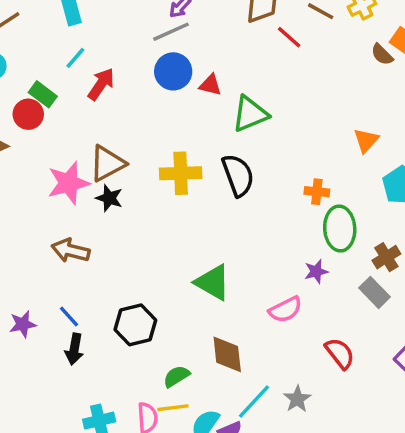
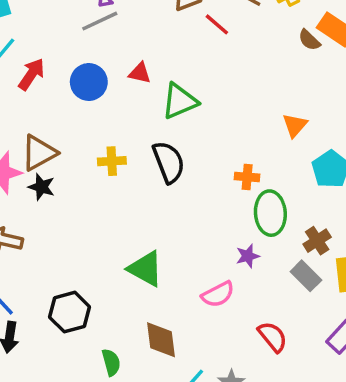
blue circle: (173, 71) -> (89, 82), moved
yellow cross: (181, 173) -> (112, 161), size x0.7
green semicircle: (176, 376) -> (111, 362), turned 108

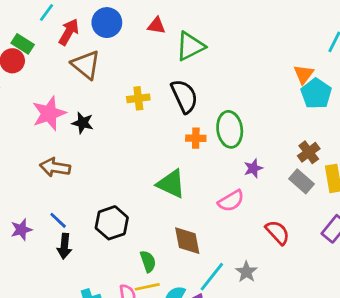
blue circle: (89, 82) -> (107, 23), moved
orange triangle: (295, 125) -> (304, 74), moved
brown triangle: (39, 153) -> (86, 65), moved, turned -48
orange cross: (247, 177) -> (196, 138), moved
green ellipse: (270, 213) -> (230, 129), moved

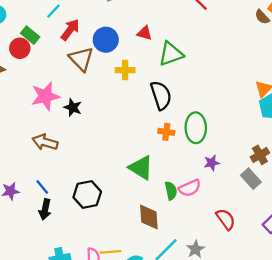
blue circle: (107, 23) -> (106, 40), moved
yellow cross: (138, 98) -> (125, 70), moved
green semicircle: (148, 261) -> (171, 191), moved

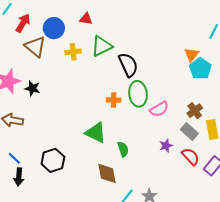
green triangle: (171, 54) -> (102, 46), moved
black semicircle: (161, 95) -> (128, 65), moved
purple star: (212, 163) -> (166, 146), moved
pink semicircle: (190, 188) -> (159, 109), moved
red semicircle: (226, 219) -> (191, 157), moved

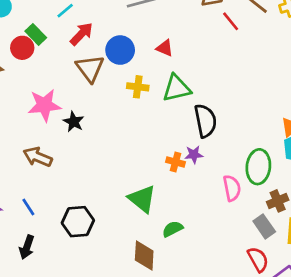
green ellipse: (138, 94) -> (258, 167), moved
pink semicircle: (159, 109) -> (232, 188), turned -84
purple star: (166, 146) -> (194, 155), moved
green semicircle: (123, 149) -> (173, 229), turned -112
black arrow: (19, 177) -> (27, 247), moved

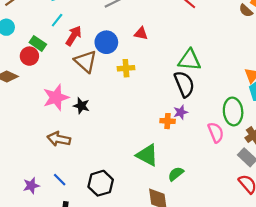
green triangle: (177, 88) -> (190, 60), moved, turned 30

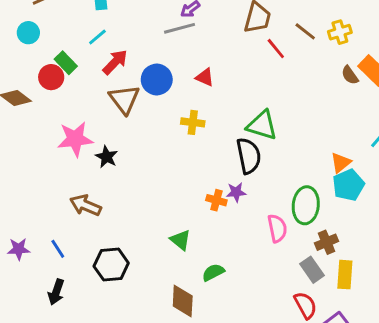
yellow cross: (126, 68) -> (193, 122), moved
brown arrow: (59, 139) -> (86, 205), moved
green triangle: (147, 155) -> (180, 240), size x0.7

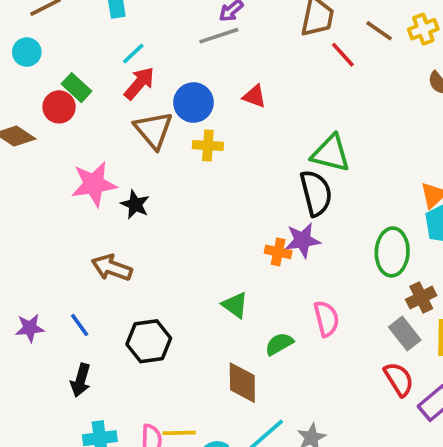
cyan line: (97, 37) -> (133, 54), moved
yellow cross: (193, 122) -> (208, 146), moved
purple star: (236, 192) -> (303, 240), size x1.4
pink semicircle: (277, 228) -> (326, 319), moved

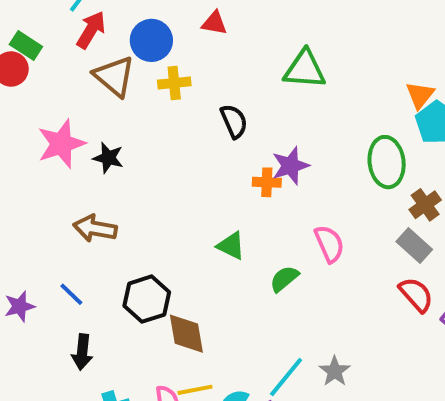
black semicircle: (316, 193) -> (234, 121), moved, size x0.7
brown diamond: (242, 383) -> (186, 334), moved

